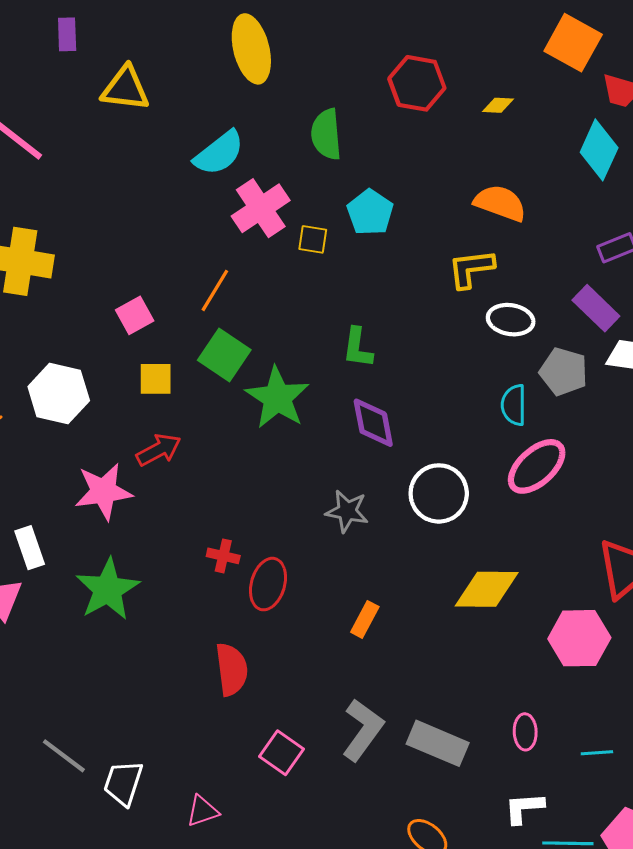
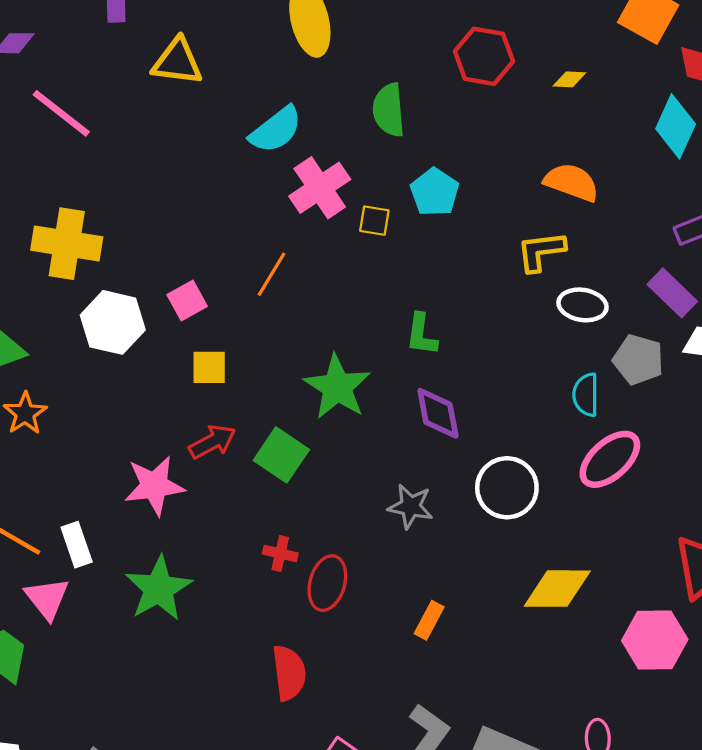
green square: (224, 355) -> (281, 455), moved
white hexagon: (59, 394) -> (113, 322), moved

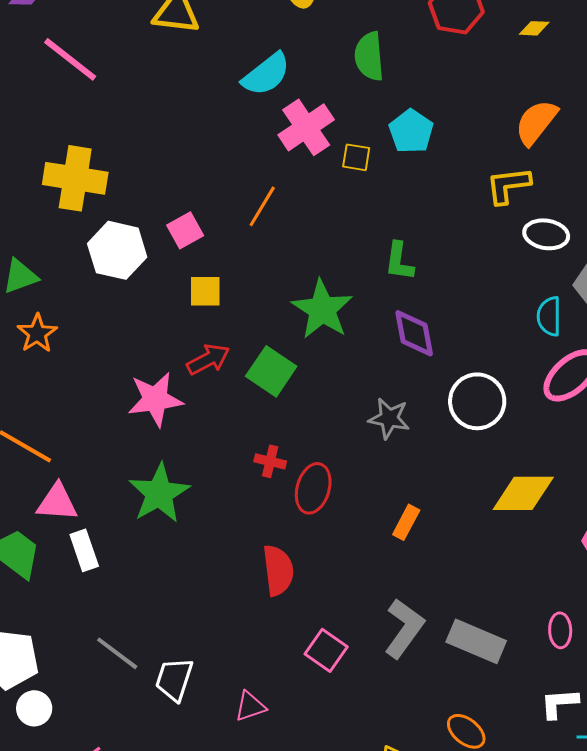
orange semicircle: (572, 182) -> (536, 122), turned -72
white rectangle: (77, 545) -> (84, 550), moved
pink triangle: (47, 598) -> (57, 502), turned -48

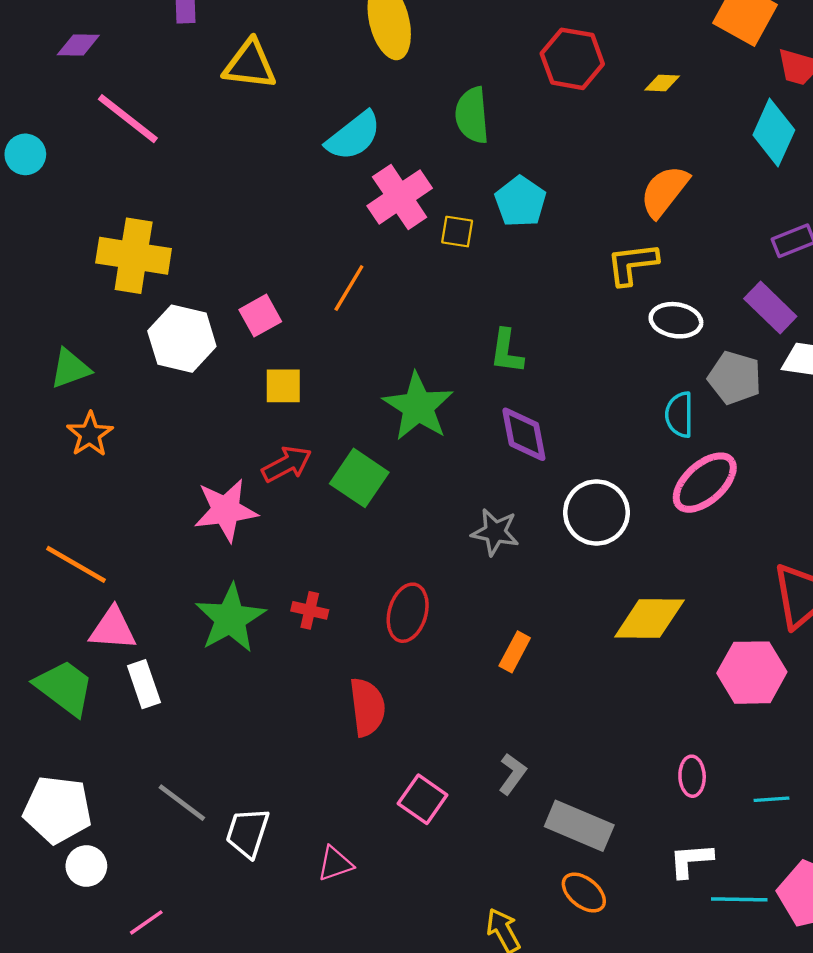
red cross: (270, 461) -> (310, 610), moved
gray L-shape: (404, 628) -> (512, 774), size x0.6
gray rectangle: (476, 641) -> (579, 826), moved

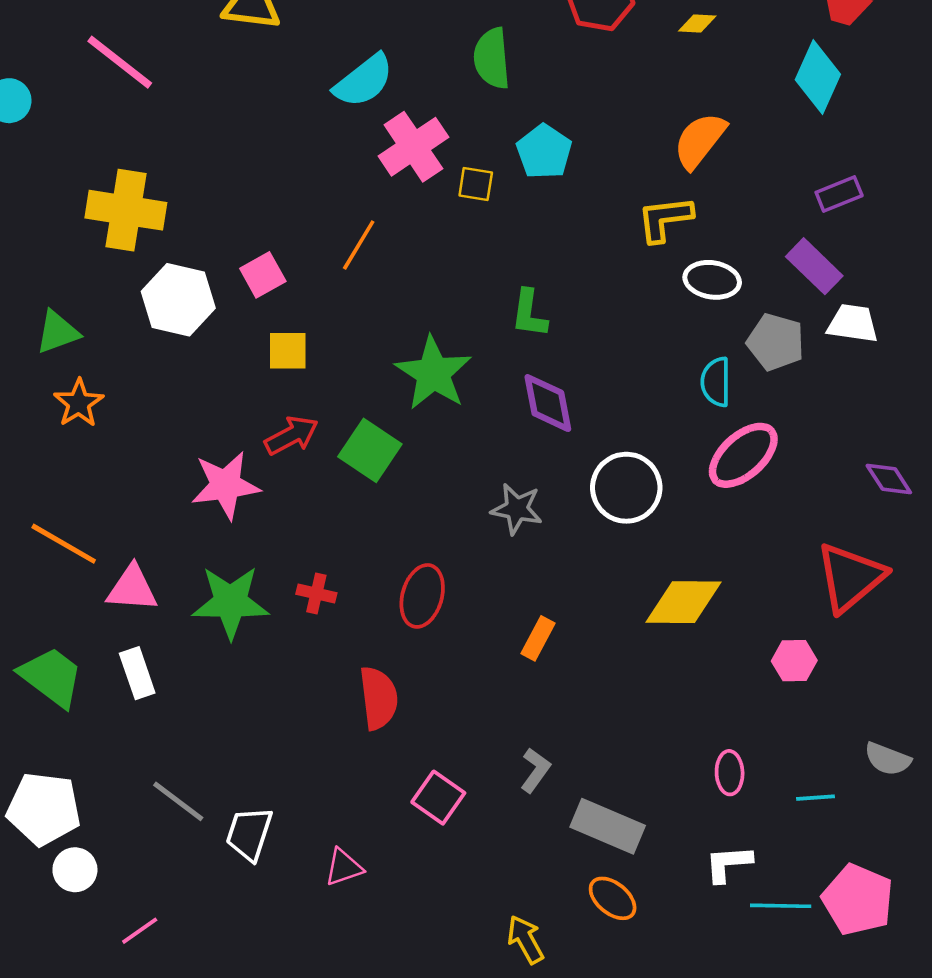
green star: (230, 618) -> (231, 602), turned 30
pink triangle: (113, 629) -> (132, 588), moved
pink hexagon: (752, 673) -> (794, 661), size x0.6

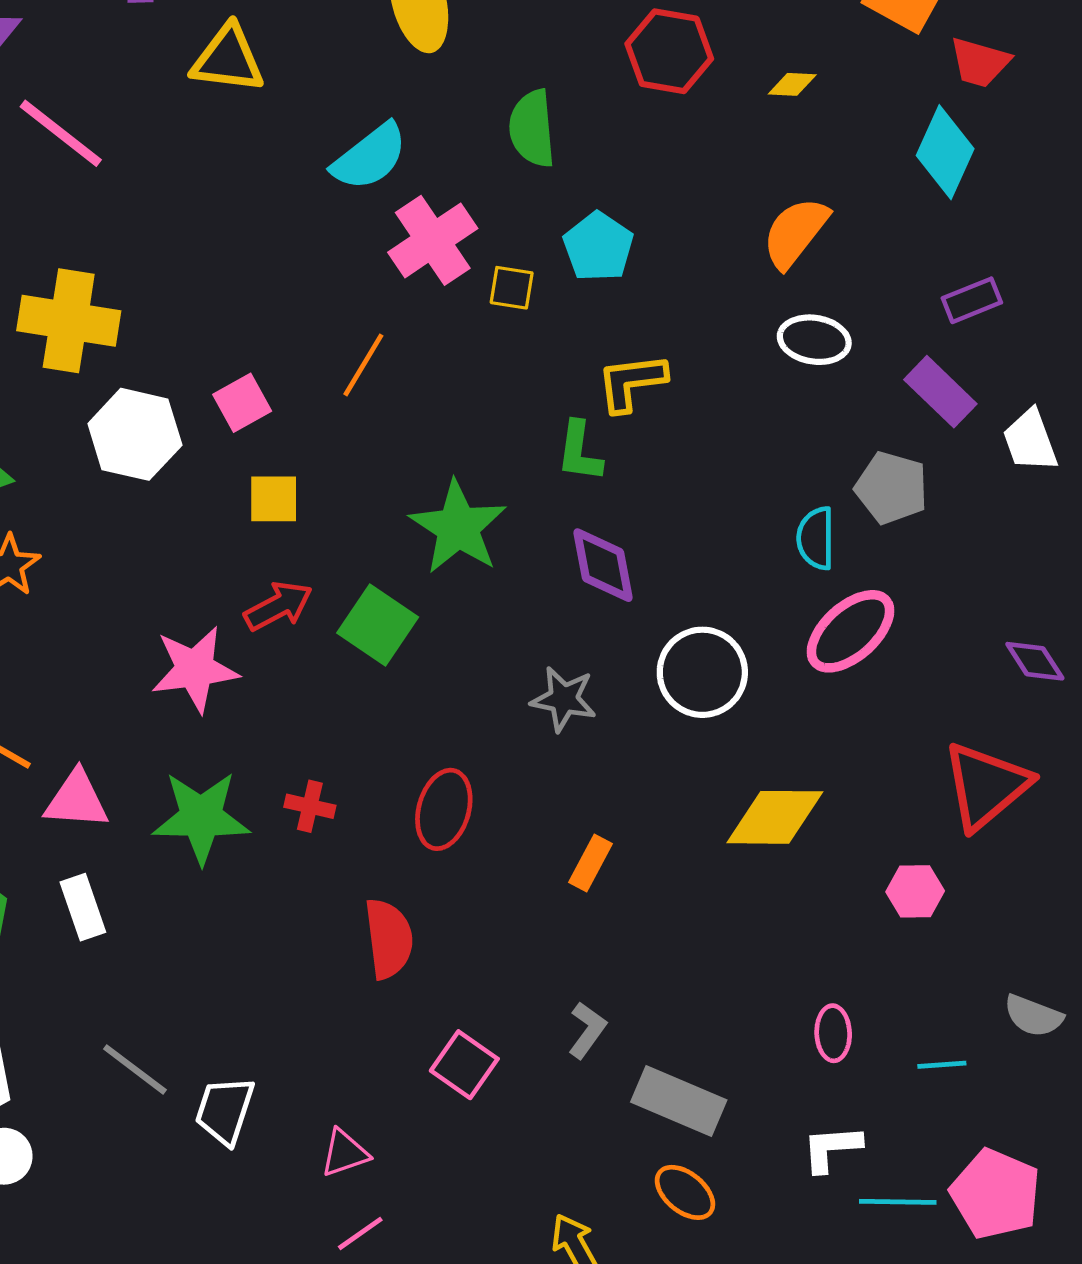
yellow L-shape: (665, 219) -> (631, 382), moved
white ellipse: (712, 280) -> (814, 340), moved
white trapezoid: (853, 323) -> (1030, 441), moved, turned -118
pink line: (140, 931) -> (360, 1233), moved

